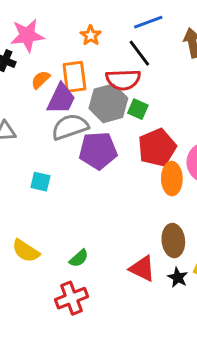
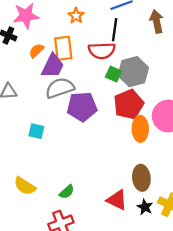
black line: (139, 53) -> (115, 30), turned 45
gray hexagon: (108, 103) -> (133, 72), moved

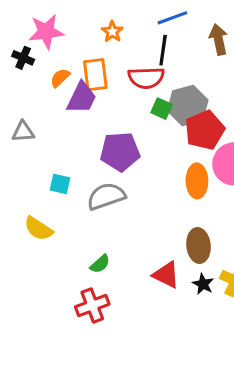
gray semicircle: (60, 88) -> (106, 196), moved
red pentagon: (129, 104) -> (205, 130), moved
yellow semicircle: (25, 186) -> (38, 229), moved

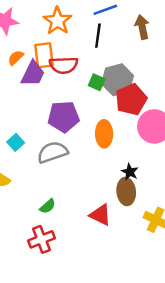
orange star: (112, 32) -> (57, 21), size x1.6
red semicircle: (146, 78) -> (64, 65), moved
orange ellipse: (197, 181) -> (104, 134), moved
cyan square: (60, 184) -> (16, 142), turned 35
black star: (203, 284) -> (130, 172), moved

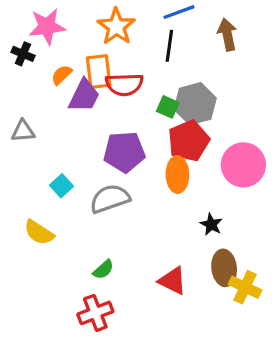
red pentagon: (131, 99) -> (189, 141), moved
brown ellipse: (126, 192) -> (224, 268), moved

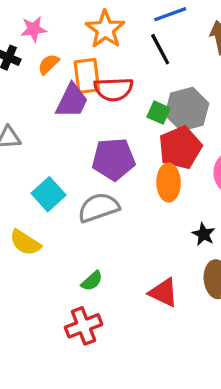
pink star: (47, 26) -> (34, 29), size x0.7
black line: (169, 46) -> (160, 49), turned -36
orange semicircle: (62, 75) -> (49, 64), moved
cyan square: (62, 186) -> (49, 194), size x1.4

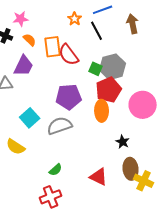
orange star: (105, 29) -> (75, 19), moved, size x0.6
orange semicircle: (49, 64) -> (30, 40), turned 88
red semicircle: (114, 89) -> (69, 55), turned 55
purple trapezoid: (72, 101) -> (24, 66), moved

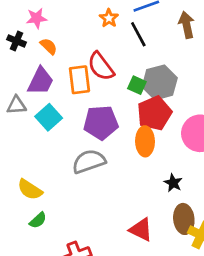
orange rectangle: (53, 47) -> (79, 80), moved
cyan square: (30, 118) -> (49, 117), moved
green semicircle: (56, 170) -> (38, 220), moved

